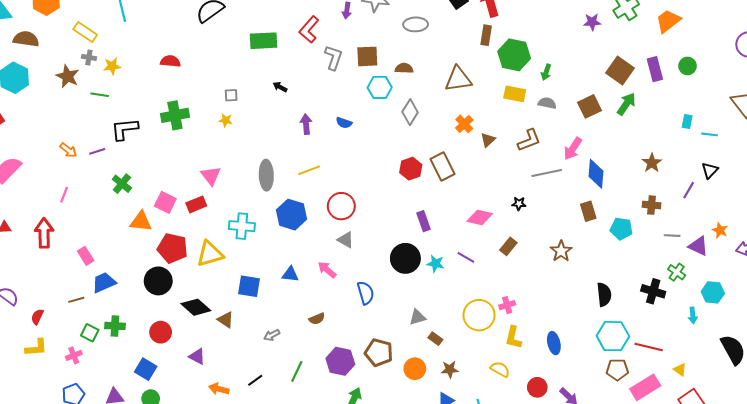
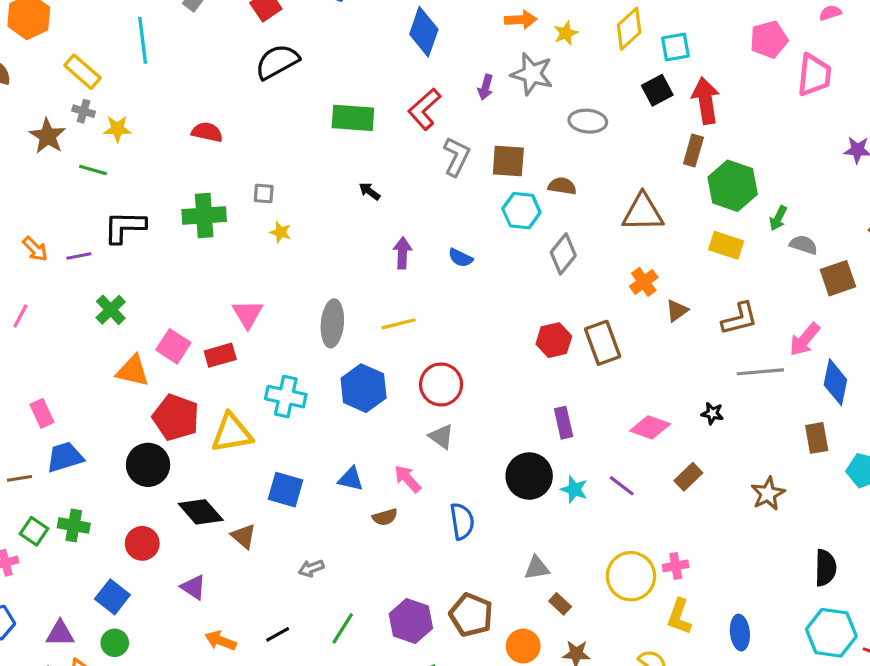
gray square: (231, 95) -> (264, 193), moved
gray semicircle: (547, 103) -> (803, 245), moved
brown semicircle: (317, 319) -> (385, 517), moved

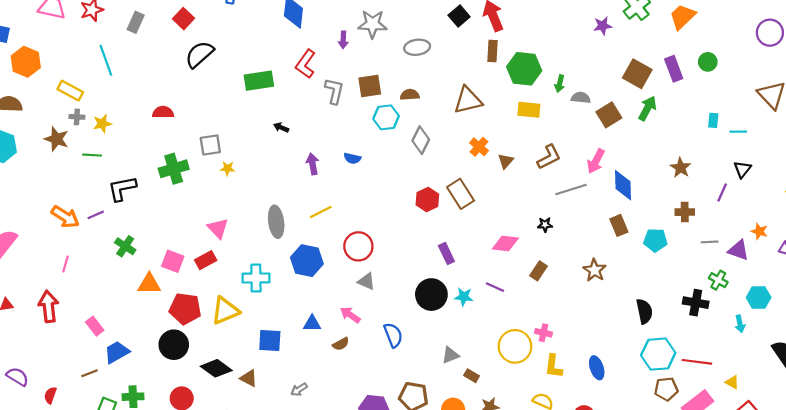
gray square: (264, 193) -> (210, 145), size x1.5
orange arrow: (35, 249) -> (65, 217), size x1.5
pink cross: (676, 566) -> (543, 333), turned 35

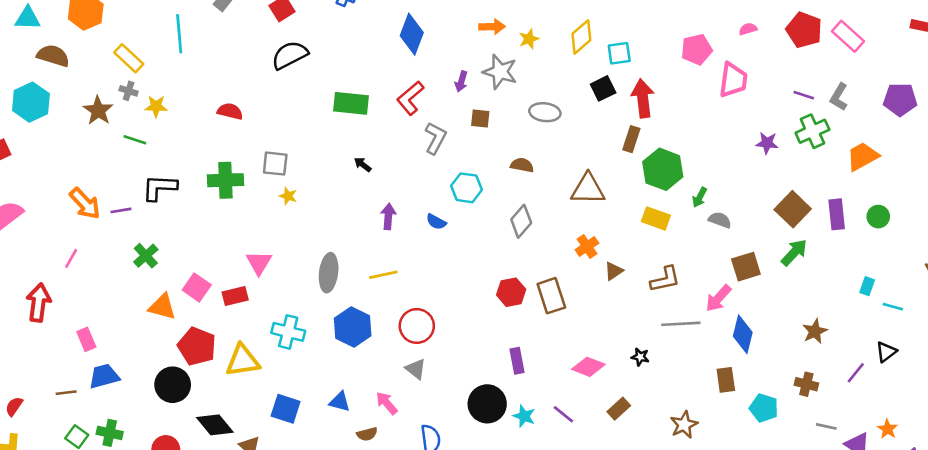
brown square: (370, 86) -> (480, 118), moved, size x0.7
brown square: (609, 115) -> (746, 267), moved
cyan hexagon: (386, 117) -> (467, 188), moved

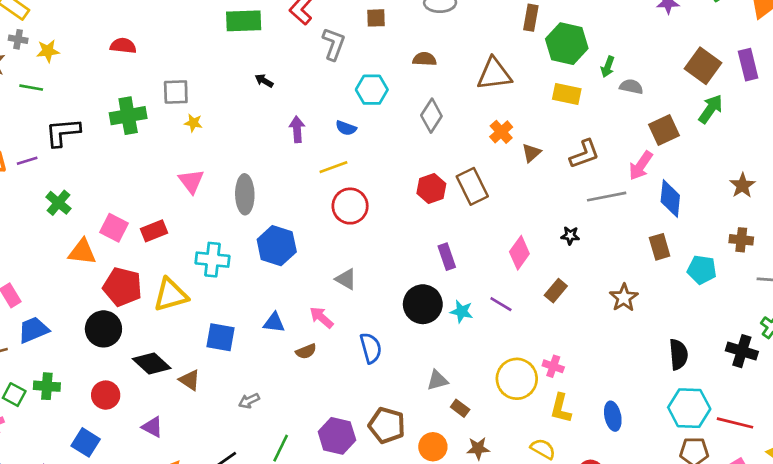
pink triangle: (259, 263) -> (191, 181), moved
yellow line: (383, 275) -> (333, 167), moved
red circle: (417, 326) -> (350, 206), moved
pink diamond: (588, 367) -> (519, 253), turned -68

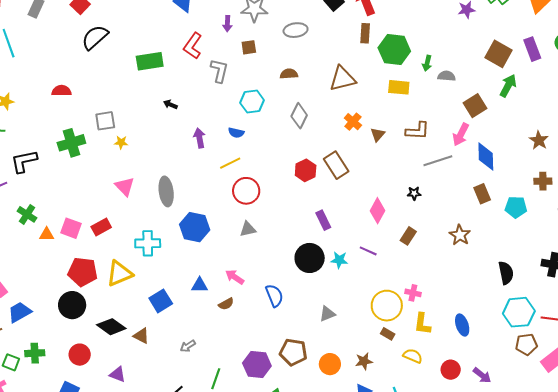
brown L-shape: (584, 154) -> (417, 131), turned 30
orange triangle: (82, 252) -> (47, 234), moved, size x0.7
gray triangle: (346, 279) -> (248, 229), moved, turned -36
blue square: (221, 337) -> (161, 301), turned -35
brown rectangle: (460, 408) -> (388, 334), moved

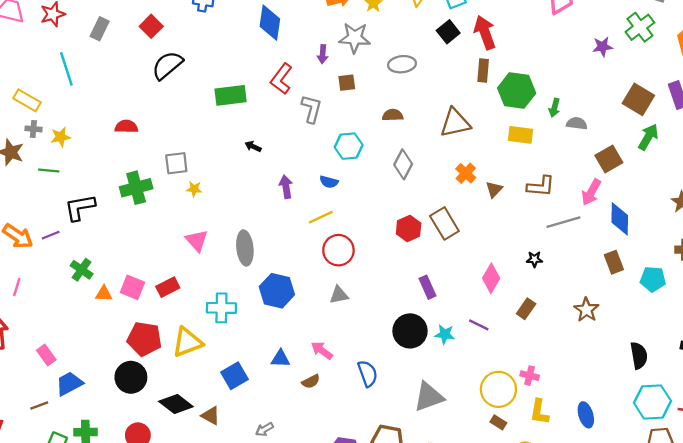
gray triangle: (327, 314) -> (429, 397), size x1.6

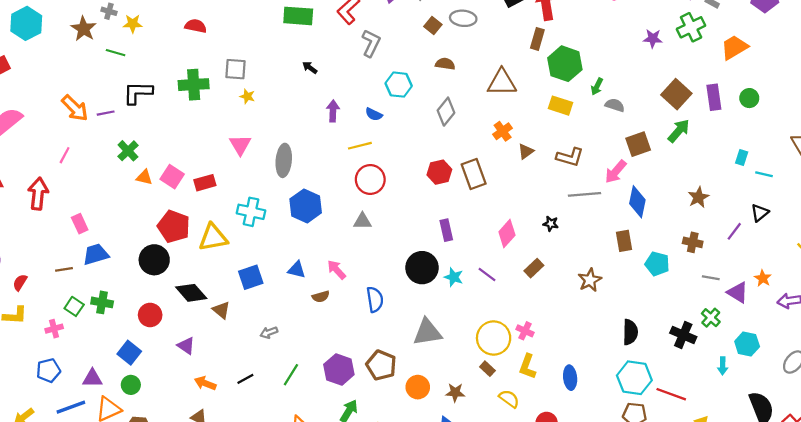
brown square: (347, 83) -> (433, 26), moved, turned 35

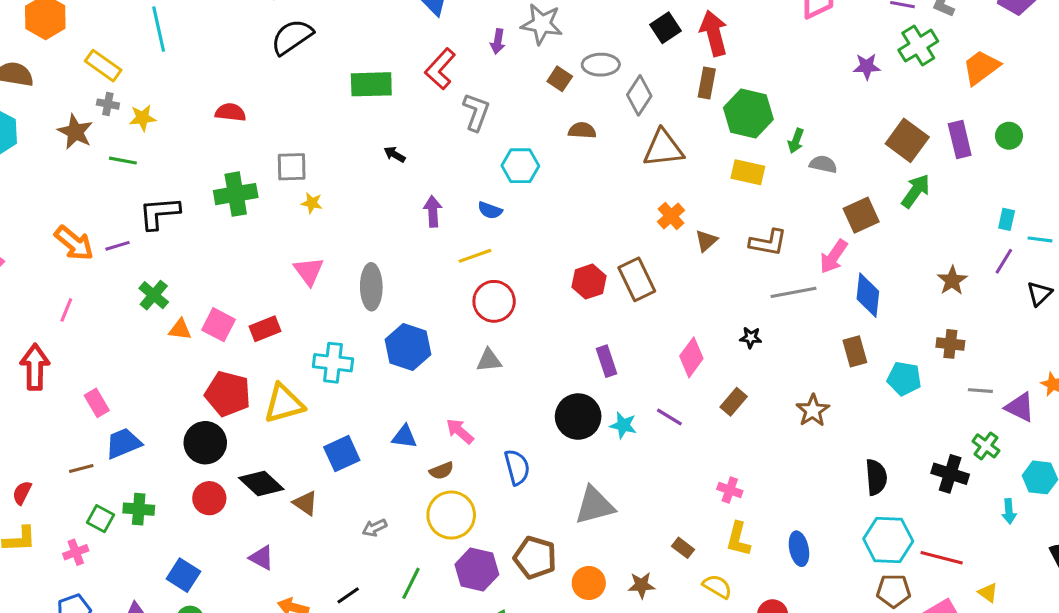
gray diamond: (446, 112) -> (639, 95), moved
purple line: (734, 231) -> (1004, 261), moved
red circle: (150, 315) -> (209, 498), moved
yellow circle: (494, 338) -> (451, 515), moved

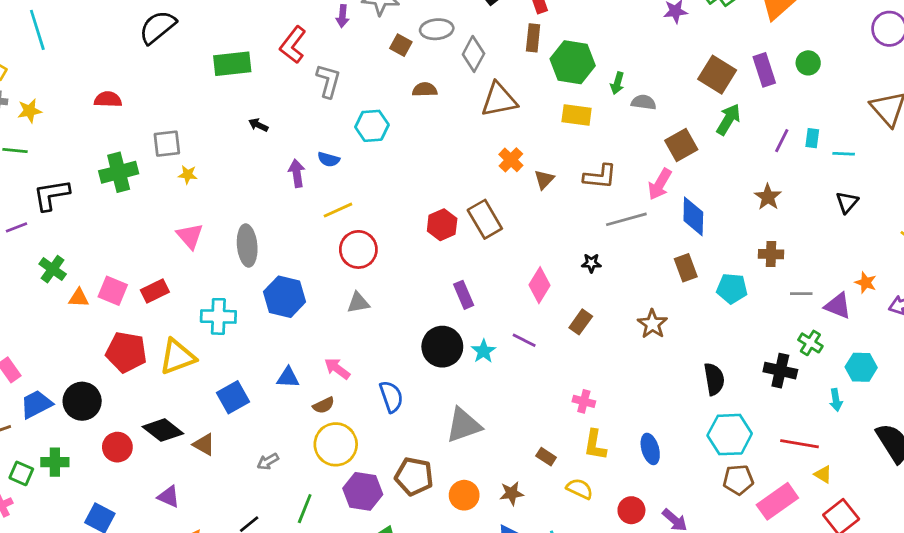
blue semicircle: (490, 210) -> (329, 159), moved
purple line: (1004, 261) -> (782, 141), moved
cyan star: (623, 425) -> (484, 351), turned 30
black circle: (205, 443) -> (82, 401), moved
red line: (942, 558) -> (800, 444), moved

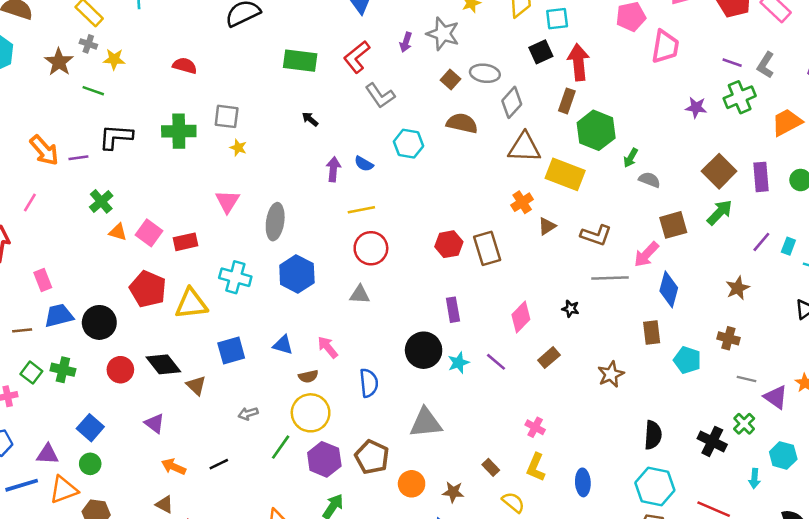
gray L-shape: (328, 81) -> (380, 96), turned 116
brown semicircle: (425, 90) -> (462, 123), size x1.4
yellow rectangle: (577, 115) -> (565, 174), moved, size x1.4
green line: (305, 509) -> (281, 447), moved

